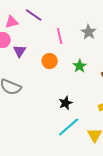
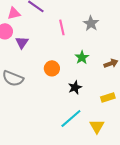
orange circle: (50, 61) -> (52, 68), moved
black star: (66, 103) -> (75, 87), moved

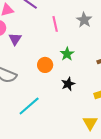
green star: (82, 57) -> (67, 54), moved
cyan line: (71, 118) -> (29, 106), moved

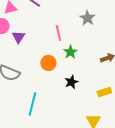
pink line: (55, 24) -> (58, 33), moved
cyan line: (29, 106) -> (32, 104), turned -35

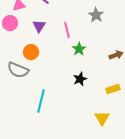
purple triangle: (18, 37) -> (39, 26), moved
orange circle: (48, 63) -> (31, 52), moved

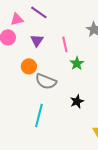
gray semicircle: (18, 70) -> (46, 81), moved
black star: (80, 79) -> (77, 101), moved

